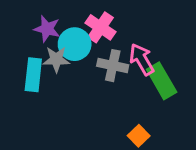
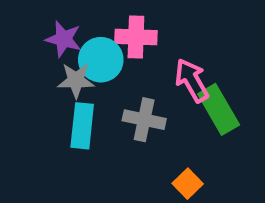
pink cross: (101, 27) -> (136, 37), turned -32
gray cross: (113, 66) -> (144, 120), moved
cyan rectangle: (33, 75) -> (82, 126), moved

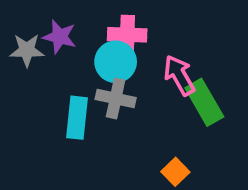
cyan circle: (101, 60) -> (116, 62), moved
gray star: (76, 80) -> (27, 50), moved
gray cross: (144, 120) -> (116, 98), moved

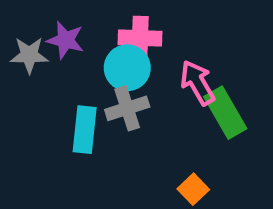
gray cross: (116, 98) -> (127, 108), turned -30

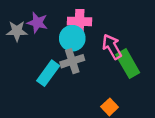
cyan rectangle: (85, 130) -> (48, 73), turned 30

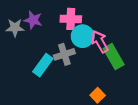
cyan circle: (72, 38) -> (83, 36), moved

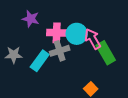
pink cross: (71, 19) -> (57, 33), moved
gray star: (15, 28) -> (14, 55), moved

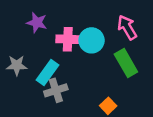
pink arrow: (93, 39) -> (127, 27), moved
gray cross: (60, 51) -> (56, 90), moved

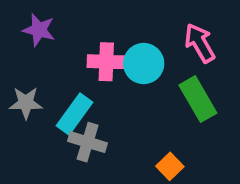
purple star: (37, 23) -> (39, 30), moved
gray cross: (56, 90) -> (88, 142), turned 35

